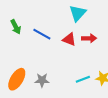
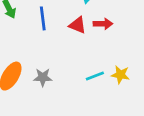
blue line: (42, 34) -> (43, 18), turned 54

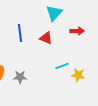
red arrow: (103, 24) -> (77, 31), moved
cyan line: (95, 76) -> (62, 66), moved

